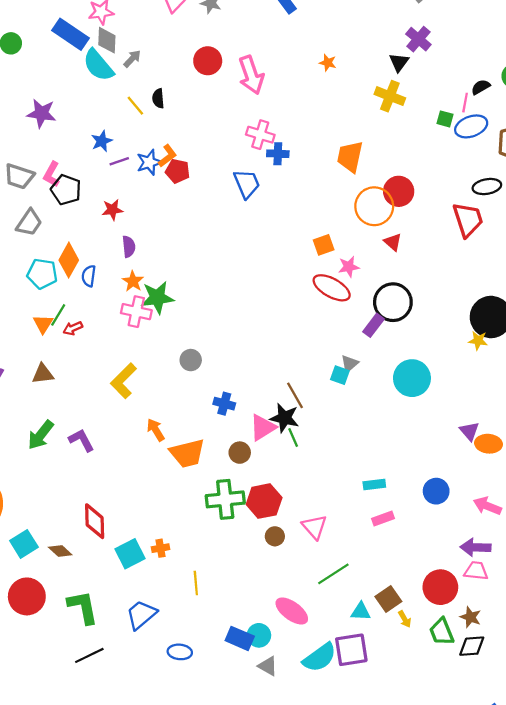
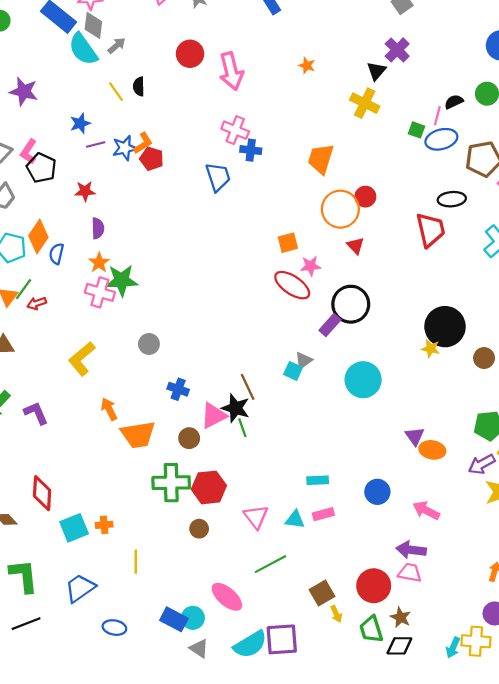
red circle: (399, 191) -> (365, 197), size x0.7
brown circle: (275, 536) -> (199, 529), moved
cyan triangle: (361, 611) -> (295, 520), moved

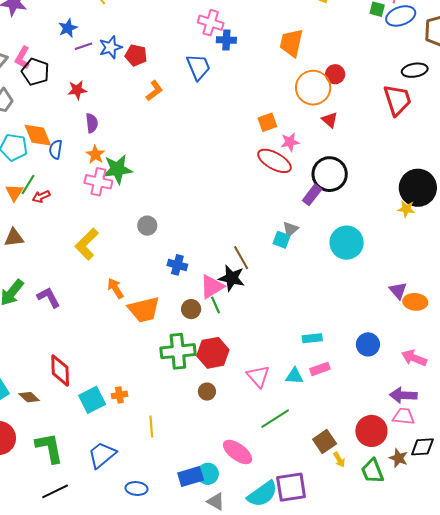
orange L-shape: (143, 143) -> (154, 91), moved
orange diamond: (38, 237) -> (38, 135), turned -52
green line: (242, 428) -> (215, 305), moved
blue rectangle: (174, 619) -> (191, 477), turned -40
black diamond: (399, 646) -> (422, 447), moved

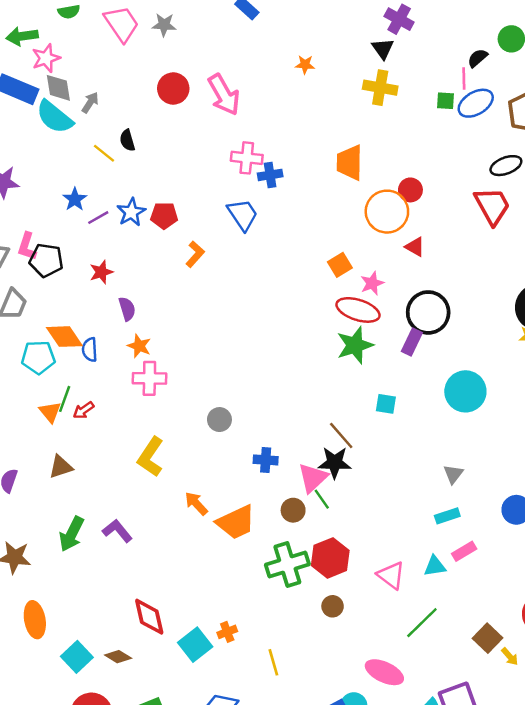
green star: (117, 169) -> (355, 345), moved
gray triangle: (290, 229) -> (453, 474), moved

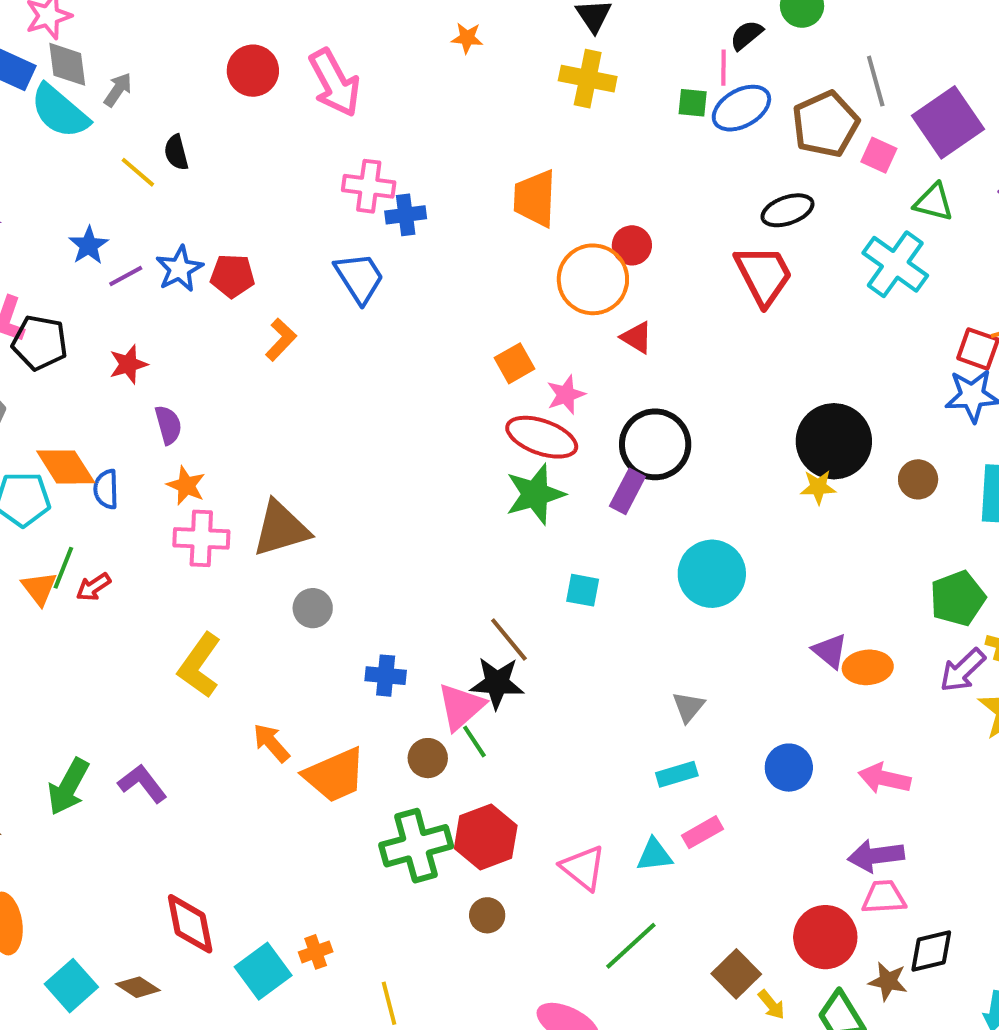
brown triangle: (61, 467) -> (281, 529), moved, size x1.5

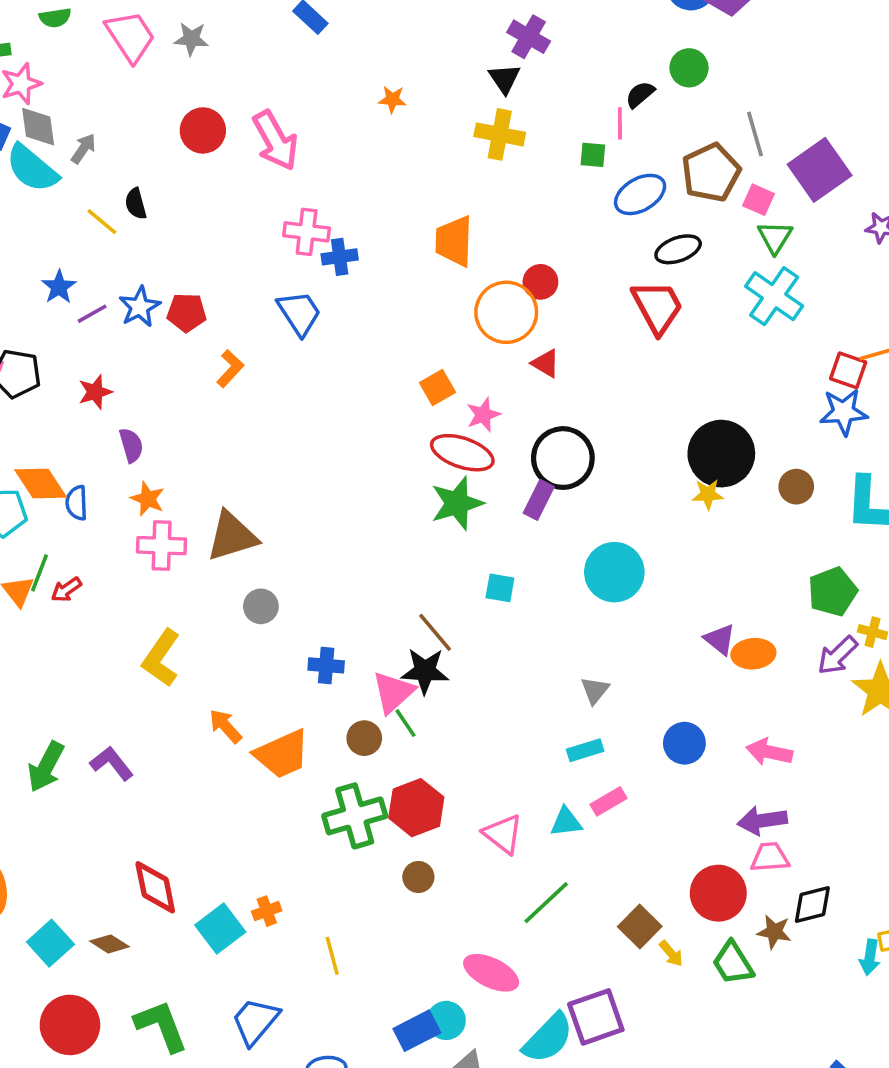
blue ellipse: (741, 108) -> (640, 194), moved
green triangle: (934, 202) -> (775, 237), moved, turned 48

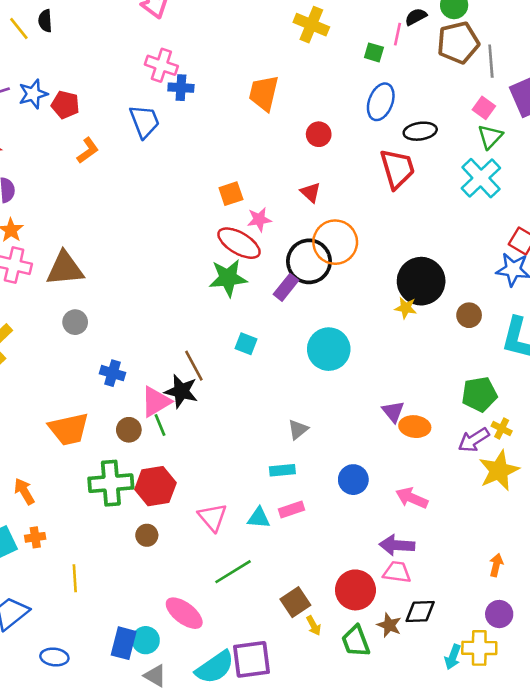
brown pentagon: (711, 173) -> (458, 43), moved
blue ellipse: (640, 194) -> (381, 102), moved, turned -51
orange circle: (506, 312) -> (335, 242), moved
orange arrow: (225, 726) -> (24, 491), moved
blue rectangle: (417, 1031) -> (124, 643), turned -60

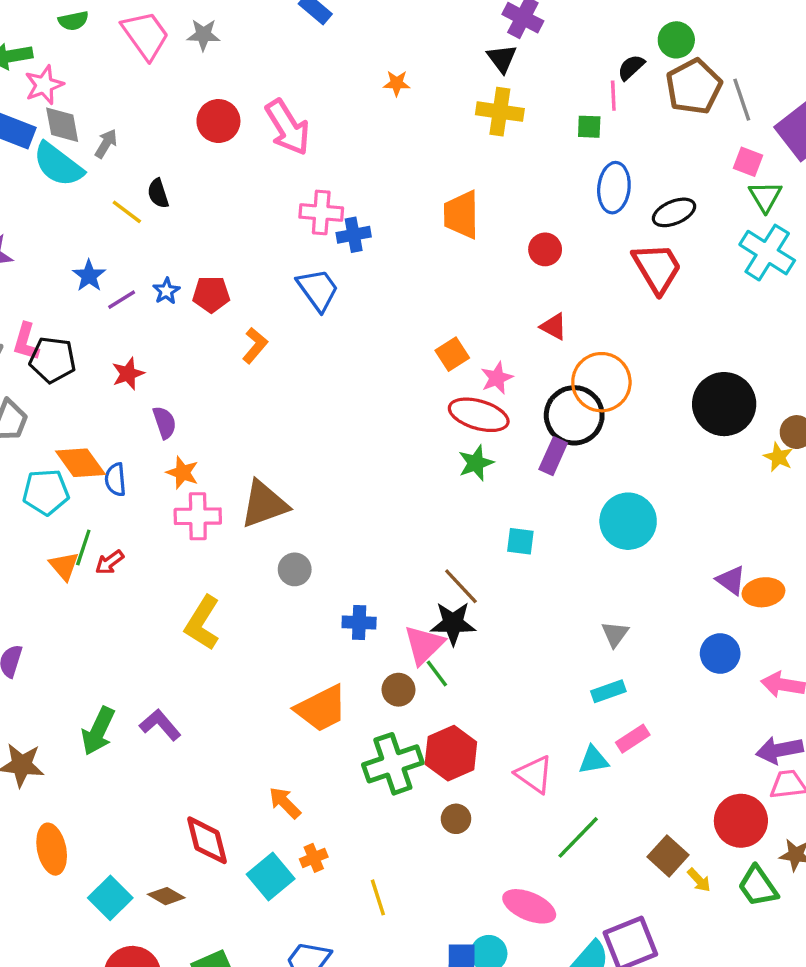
blue star: (33, 94) -> (166, 291), size x0.7
green star: (228, 278) -> (476, 463), size x0.7
yellow star: (406, 308) -> (778, 457), moved, turned 30
blue circle: (353, 480) -> (720, 654), moved

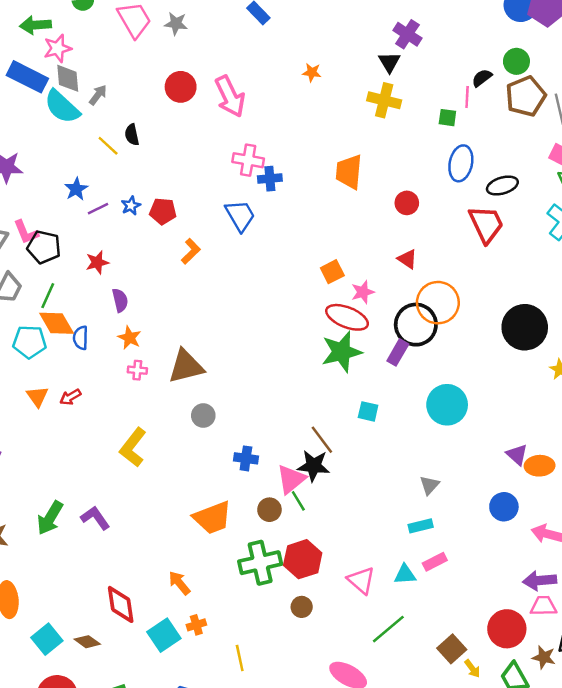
pink L-shape: (26, 342) -> (26, 232), turned -44
green star: (476, 463) -> (342, 352), size x1.6
pink cross: (198, 516) -> (137, 370), size x0.6
green line: (83, 548) -> (48, 296), moved

